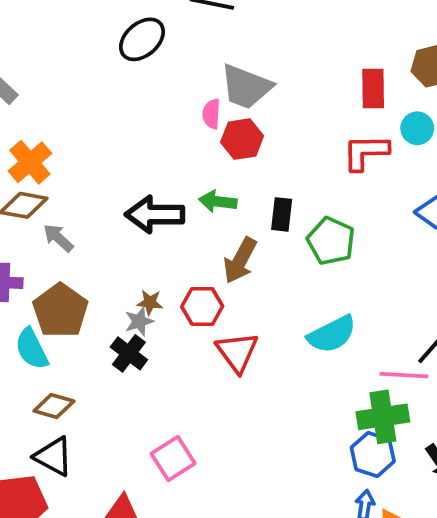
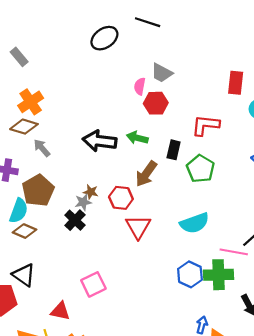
gray trapezoid: (246, 87) -> (162, 73), size x0.7
red L-shape: (366, 152) -> (205, 125), moved
cyan semicircle: (32, 349) -> (19, 211), turned -140
brown diamond: (54, 406) -> (25, 231), moved
blue hexagon: (373, 454) -> (190, 274), moved

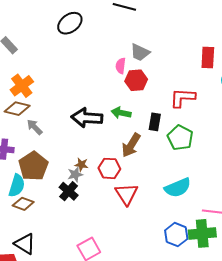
black ellipse: (104, 38) -> (70, 23), moved

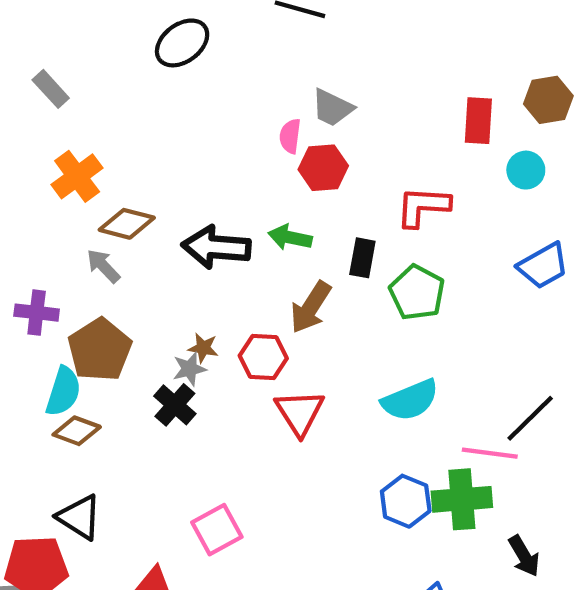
brown diamond: (17, 109) -> (127, 224), moved

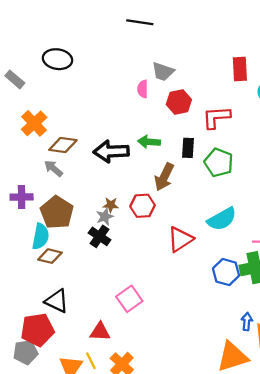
black ellipse: (182, 43) -> (57, 59), moved, turned 52
red hexagon: (323, 168) -> (179, 102), moved
red triangle: (300, 412) -> (180, 239), moved, turned 36

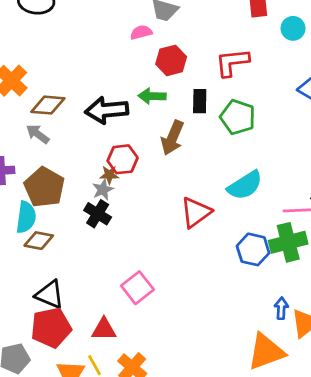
pink semicircle: (143, 89) -> (141, 32), turned 78
red hexagon: (179, 102) -> (171, 60), moved
red hexagon: (143, 206) -> (123, 159), moved
red pentagon: (37, 330) -> (51, 328), moved

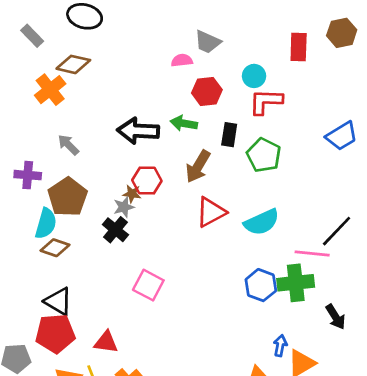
cyan circle: (293, 28) -> (254, 76), moved
brown diamond: (48, 105) -> (73, 64), moved
red triangle: (196, 212) -> (211, 212), moved
pink square: (137, 288) -> (148, 285), moved, turned -32

